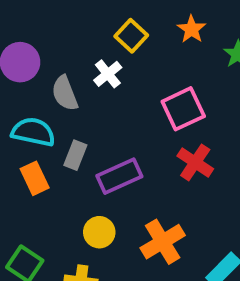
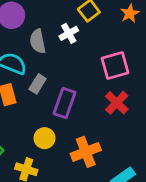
purple rectangle: (119, 176) -> (65, 103), turned -56

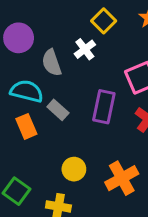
gray rectangle: (38, 84) -> (58, 110), turned -72
purple rectangle: (65, 103) -> (104, 107), moved

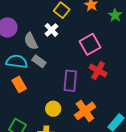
purple rectangle: (104, 107) -> (70, 81), moved
gray rectangle: (58, 110) -> (39, 61), moved

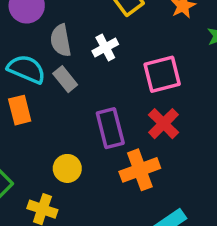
white cross: (51, 30) -> (105, 48), moved
purple rectangle: (70, 81) -> (110, 128), turned -35
orange cross: (85, 111) -> (140, 170), moved

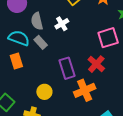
pink square: (162, 74) -> (108, 38), moved

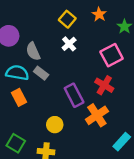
white cross: (62, 24) -> (69, 44), moved

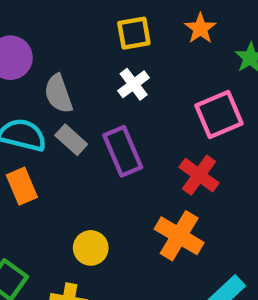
yellow square: (67, 19) -> (134, 33), turned 35
purple rectangle: (74, 95) -> (123, 151), moved
orange cross: (97, 115) -> (179, 236), turned -30

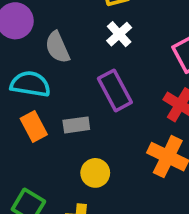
gray rectangle: (71, 140) -> (76, 125), moved, turned -45

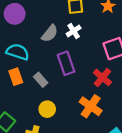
gray semicircle: (57, 47) -> (50, 33), moved, turned -126
gray rectangle: (76, 125) -> (41, 80), turned 48

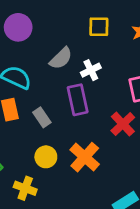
white cross: (74, 31) -> (91, 70), moved
orange cross: (91, 106) -> (85, 157), moved

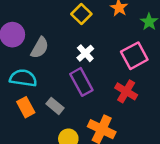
yellow square: (99, 27) -> (81, 14), turned -30
gray semicircle: (61, 58) -> (40, 48), moved

